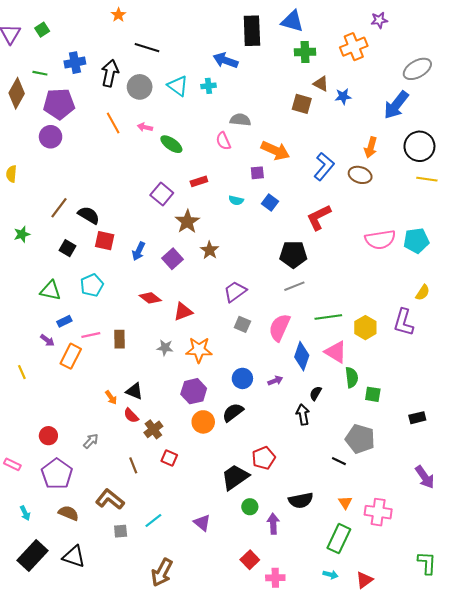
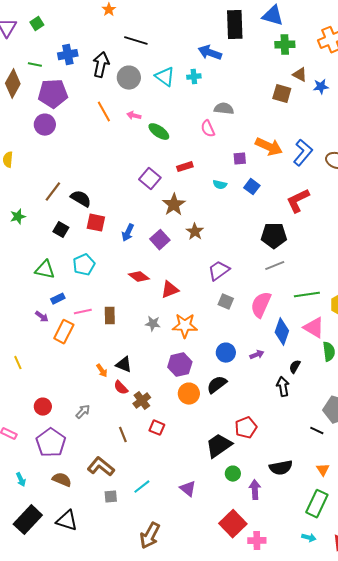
orange arrow: (275, 151) -> (269, 147), moved
yellow line: (22, 372) -> (18, 363), moved
red square: (250, 560) -> (233, 524), size x1.5

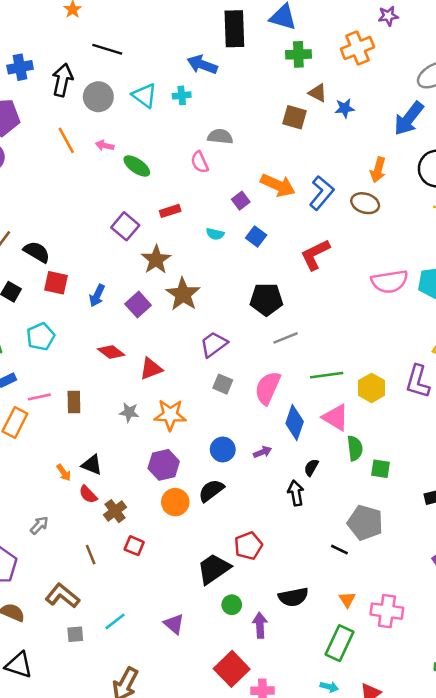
purple square: (240, 159) -> (241, 201), turned -32
brown star: (195, 232) -> (183, 294), size x1.5
black pentagon: (274, 236) -> (266, 299), moved

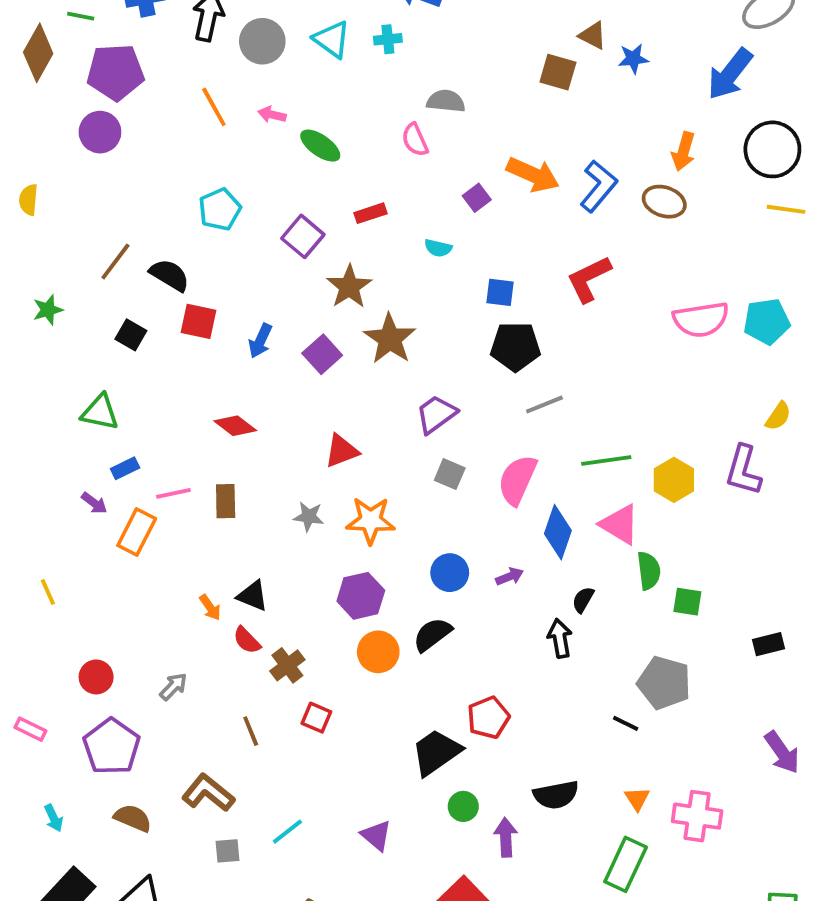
blue square: (256, 237) -> (500, 292), moved, turned -30
cyan pentagon: (41, 337) -> (220, 209), moved
red diamond: (111, 352) -> (235, 426), moved

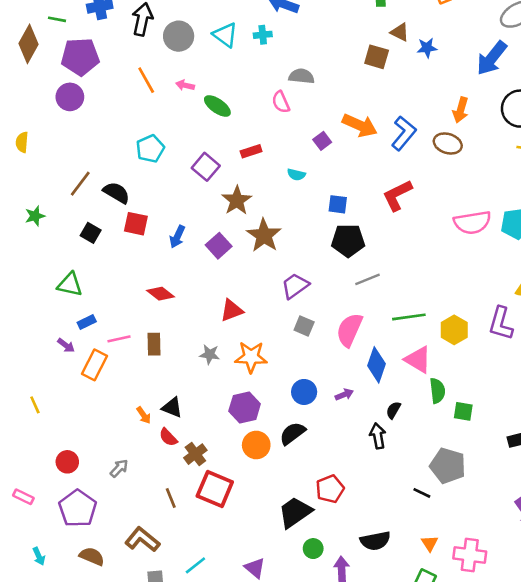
red square: (316, 718) -> (215, 489), size x1.8

